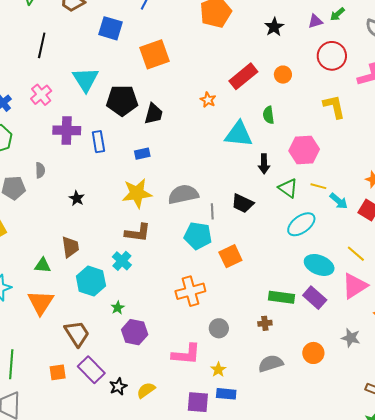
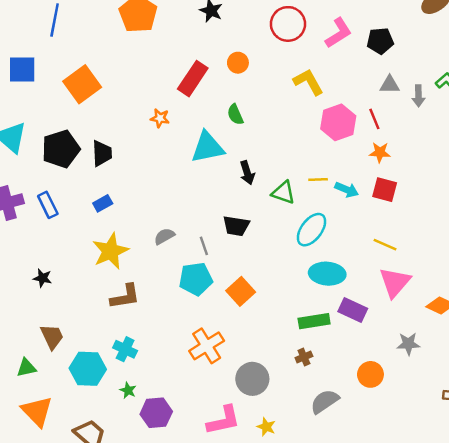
pink hexagon: (304, 150) -> (338, 122), moved
gray semicircle: (183, 194) -> (164, 236), size x0.6
cyan cross: (122, 261) -> (125, 349), moved
cyan ellipse: (319, 265) -> (327, 274), moved
gray circle: (219, 328) -> (252, 379), size x1.4

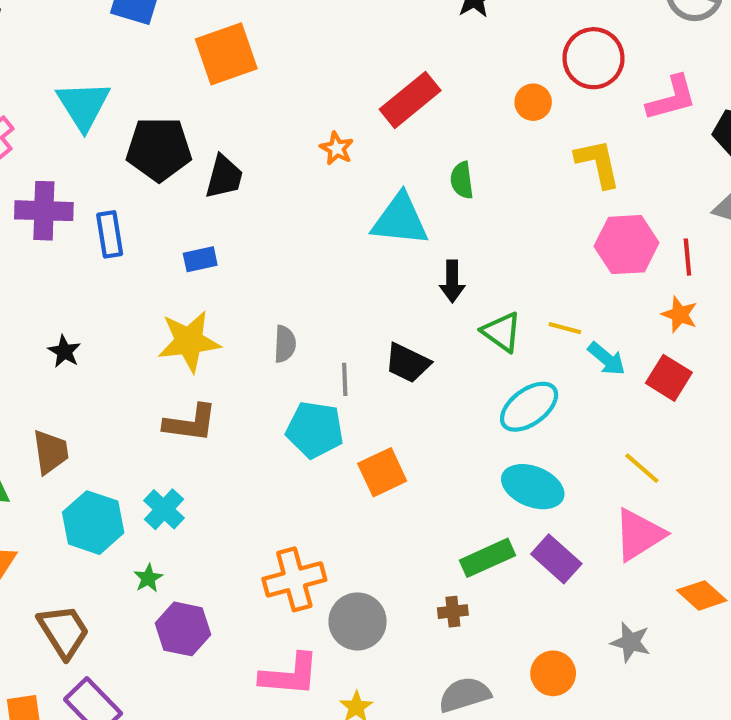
orange circle: (238, 63) -> (533, 102), moved
gray semicircle: (164, 236) -> (285, 344), turned 105
green rectangle: (314, 321) -> (487, 558), turned -32
orange cross: (207, 346) -> (294, 579), moved

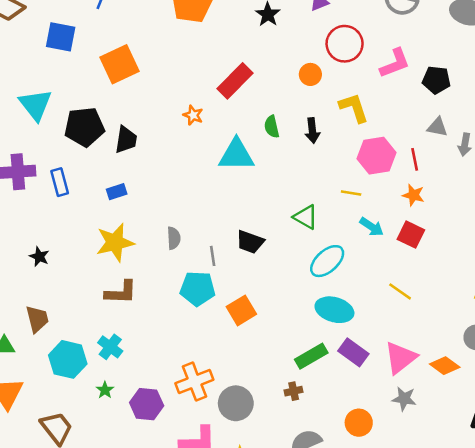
black arrow: (452, 281) -> (312, 131), moved
yellow line: (565, 328) -> (351, 193), moved
pink triangle: (639, 535) -> (400, 358), moved
purple hexagon: (183, 629) -> (147, 404), moved

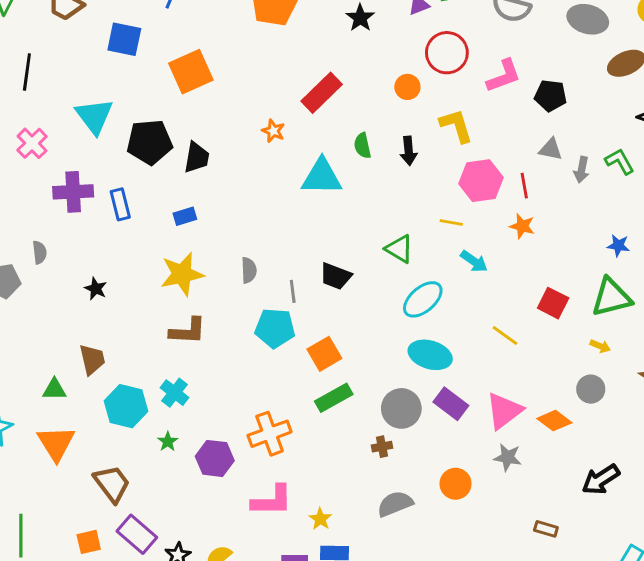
red square: (411, 235) -> (553, 303), moved
green rectangle: (311, 356) -> (334, 398), moved
gray circle: (236, 403) -> (401, 408), moved

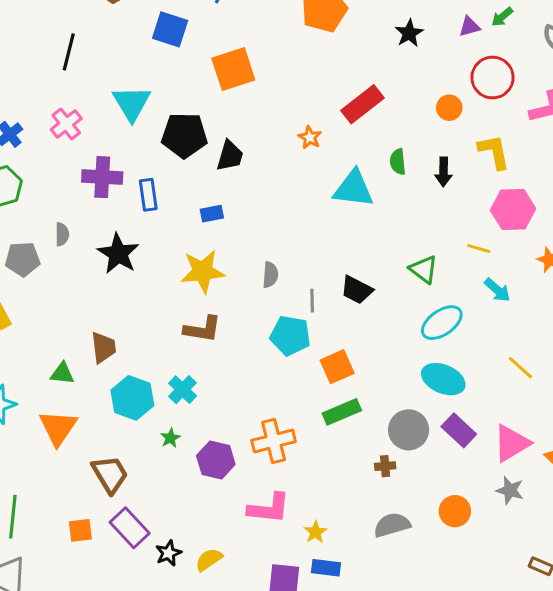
black star: (96, 289) -> (118, 254), moved, size x1.8

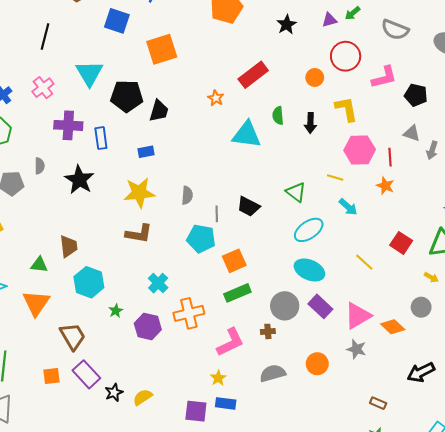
cyan cross: (183, 390) -> (158, 283), moved
pink L-shape: (269, 508) -> (230, 342), moved, turned -32

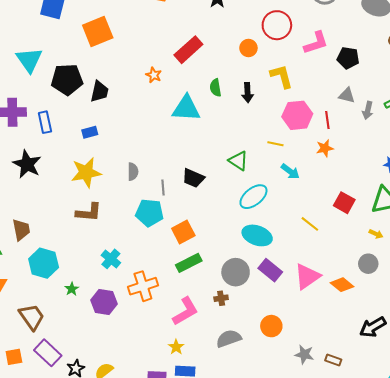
orange star: (385, 186) -> (325, 148), turned -30
gray star: (356, 349) -> (304, 354), moved

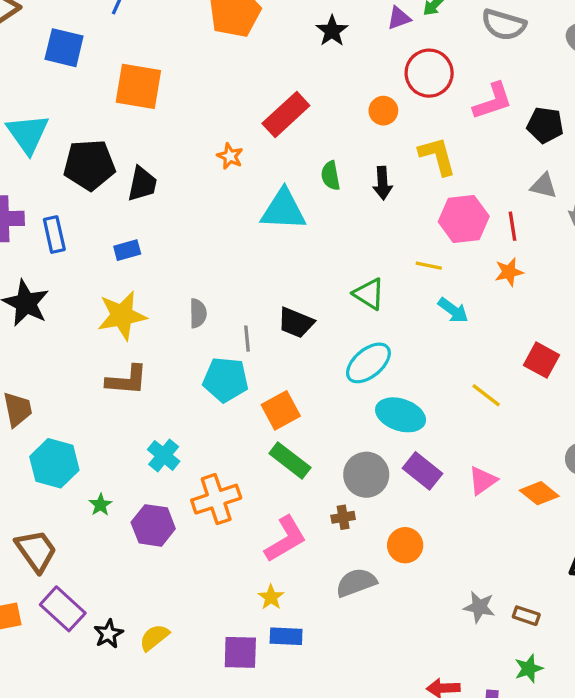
orange square: (98, 31) -> (138, 86), turned 32
cyan ellipse: (253, 197) -> (368, 363), moved
green rectangle: (189, 263) -> (290, 460), turned 65
pink triangle: (307, 276) -> (483, 481), size x0.7
orange circle: (271, 326) -> (405, 545), moved

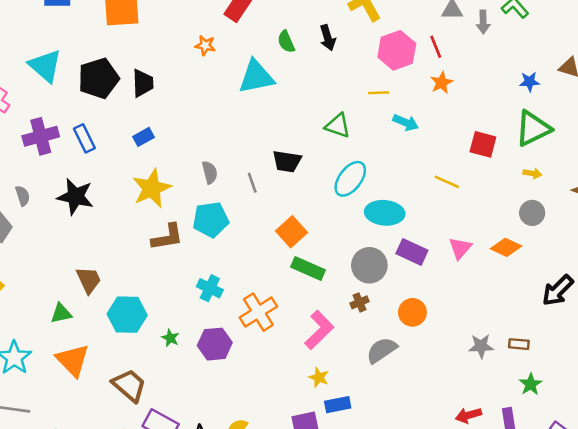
cyan pentagon: (226, 380) -> (211, 220), moved

